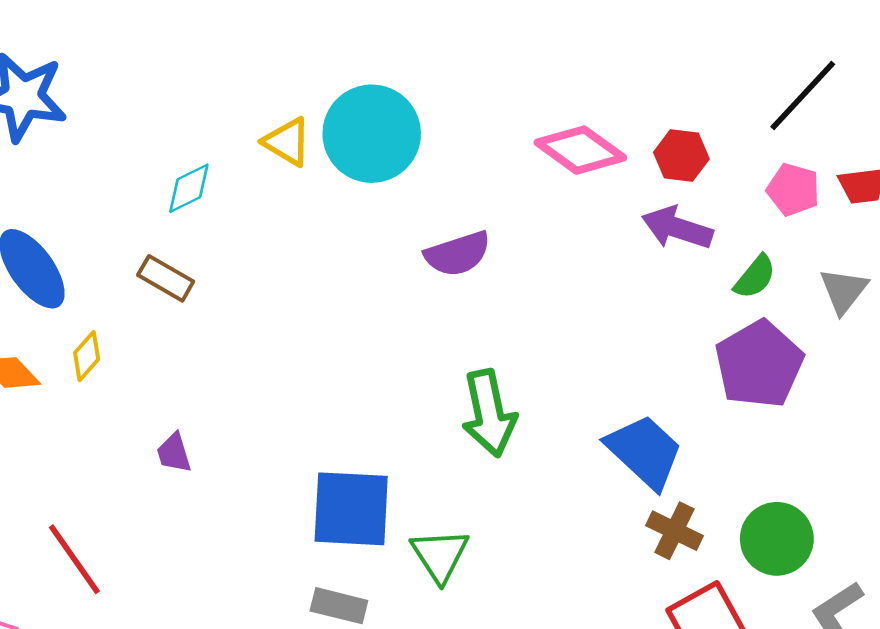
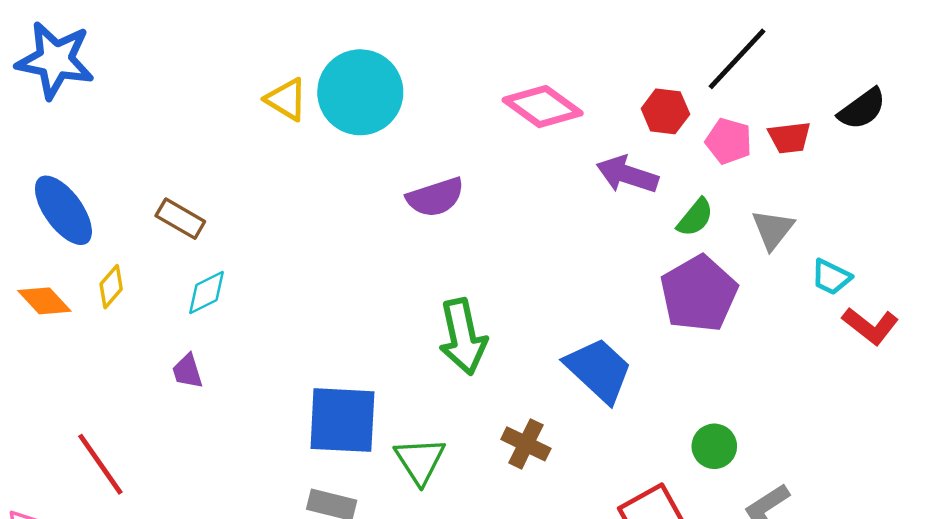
red hexagon: (681, 156) -> (665, 111), moved
cyan diamond: (189, 188) -> (207, 293), moved
brown cross: (675, 531) -> (526, 444), moved
green circle: (777, 539) -> (714, 446), size x0.7

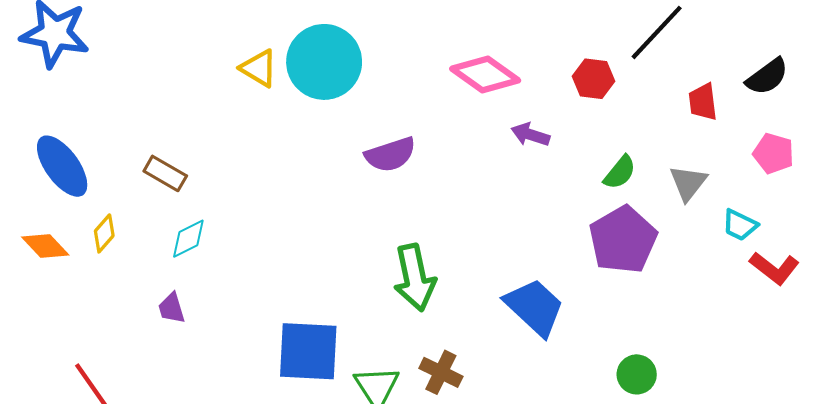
red trapezoid: (789, 138) -> (703, 102), turned 90
pink pentagon: (729, 141) -> (773, 153), moved
purple arrow: (627, 175) -> (530, 135), moved, size x0.7
brown cross: (526, 444) -> (441, 372), moved

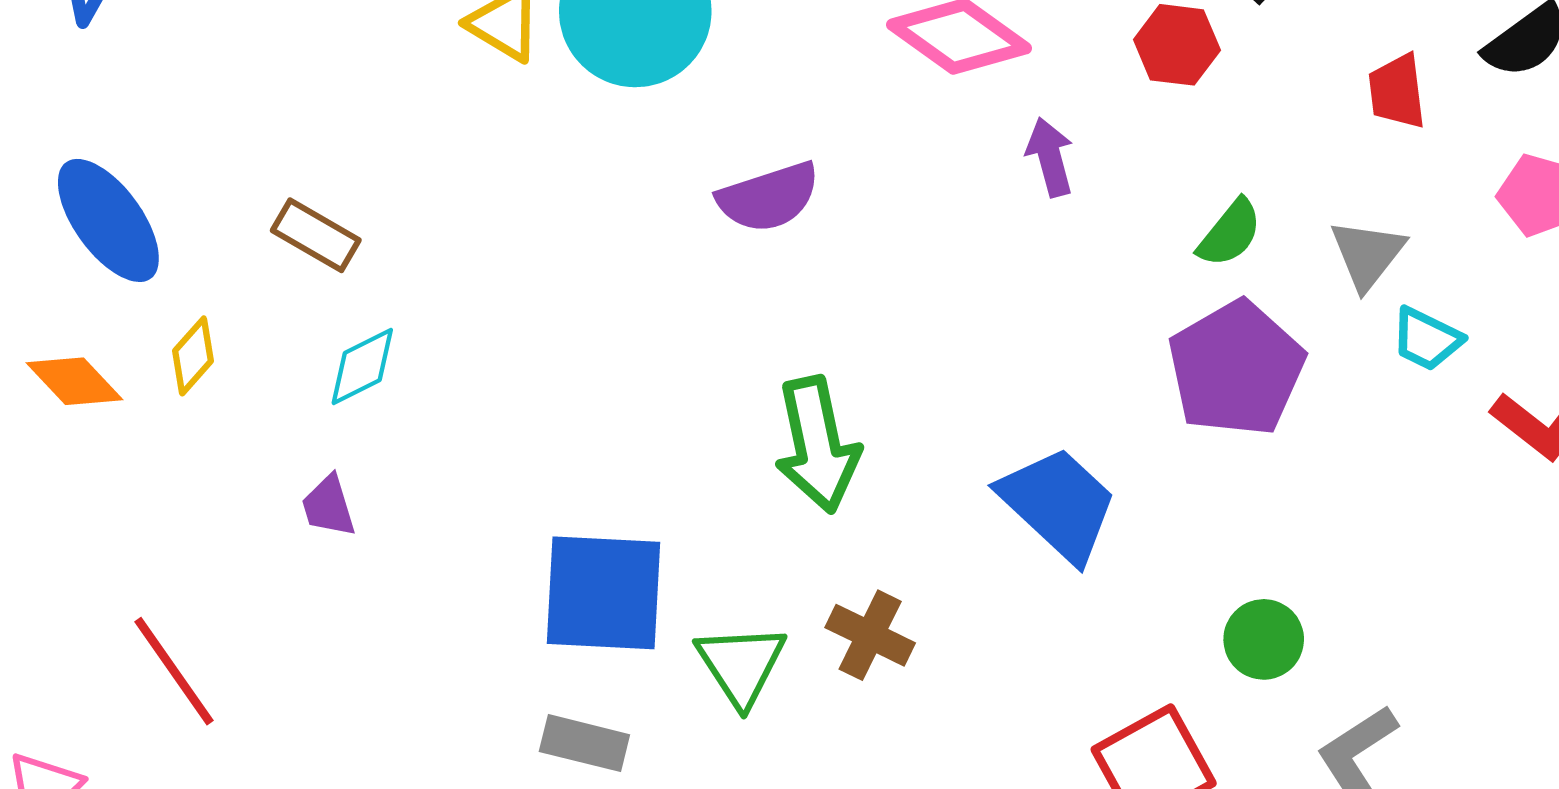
purple arrow: (530, 135) -> (1050, 157), turned 57
cyan trapezoid: (740, 225) -> (1427, 339), moved

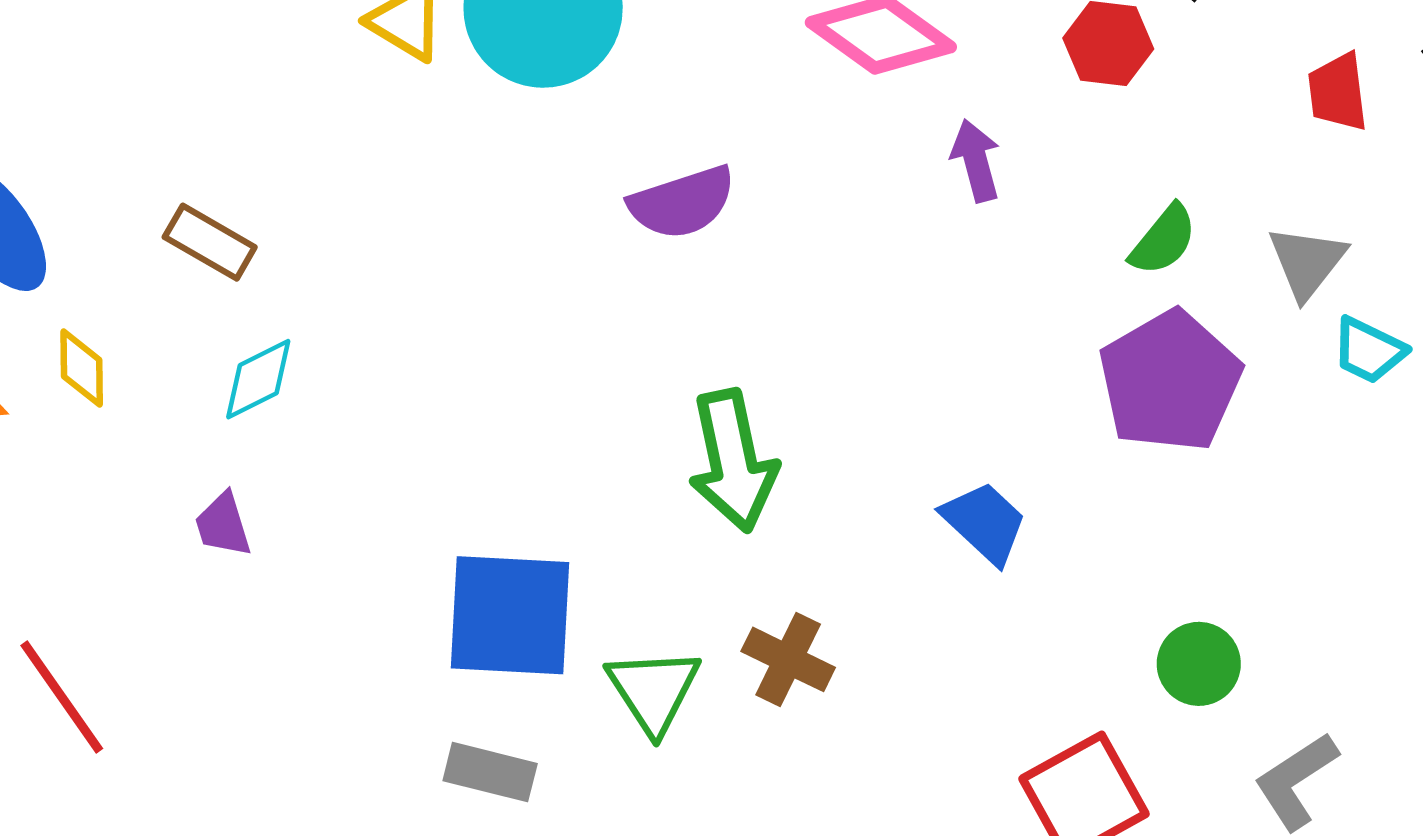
yellow diamond: (193, 356) -> (82, 368), turned -42
blue trapezoid: (1058, 504) -> (985, 523), size x0.7

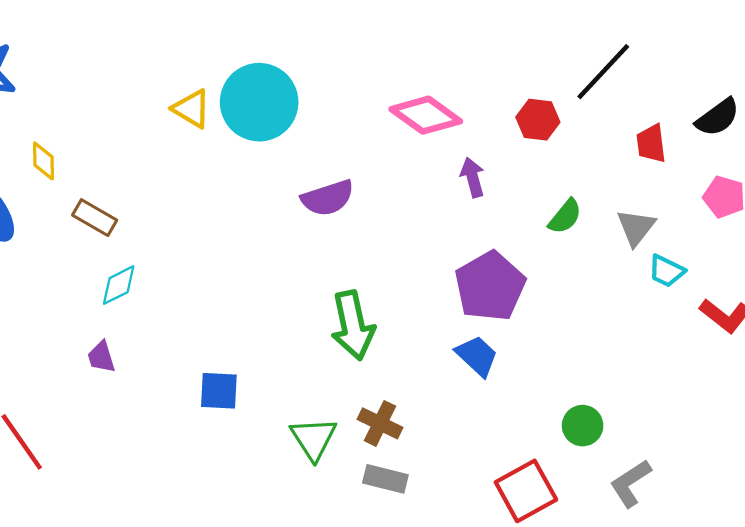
yellow diamond: (82, 368) -> (44, 161), moved
purple pentagon: (1170, 381) -> (490, 286), moved
blue square: (510, 615) -> (219, 391), moved, size x0.6
gray rectangle: (490, 772) -> (385, 479), moved

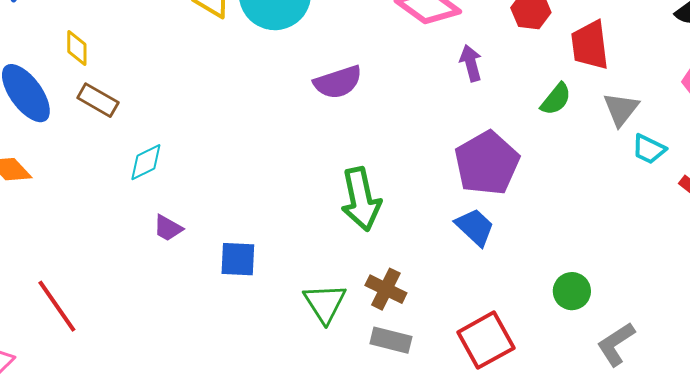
red trapezoid: (651, 144) -> (590, 45), moved, size x1.4
brown rectangle: (95, 218) -> (98, 100), moved
purple trapezoid: (101, 357) -> (168, 228), moved, turned -44
red square: (526, 491) -> (486, 340), moved

